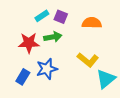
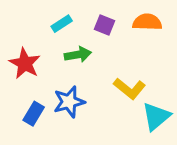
purple square: (61, 17) -> (104, 25), moved
orange semicircle: (92, 23) -> (147, 22), moved
red star: (29, 43) -> (25, 63), moved, turned 30

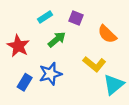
orange semicircle: (147, 22) -> (107, 34), moved, turned -138
green arrow: (78, 55) -> (57, 39), turned -30

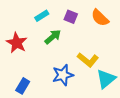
orange semicircle: (107, 34) -> (100, 18), moved
blue star: (50, 74) -> (63, 75), moved
blue rectangle: (25, 82) -> (23, 86), moved

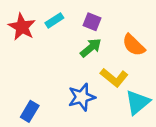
orange semicircle: (100, 18) -> (134, 45), moved
green arrow: (53, 37) -> (91, 48), moved
red star: (17, 43) -> (22, 27), moved

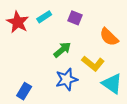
green arrow: (91, 48) -> (62, 50), moved
cyan triangle: (138, 102) -> (112, 84), turned -45

